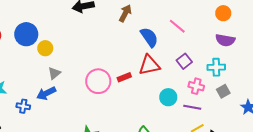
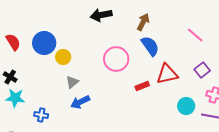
blue semicircle: (149, 37) -> (150, 46), moved
pink circle: (98, 81) -> (116, 59), moved
blue arrow: (46, 93) -> (80, 102), moved

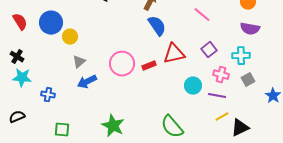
pink circle: (116, 59) -> (122, 64), moved

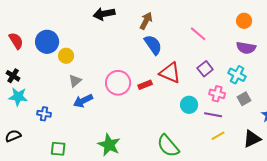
red triangle: (174, 54) -> (170, 73), turned 35
cyan cross: (241, 56) -> (237, 75), turned 30
black triangle: (240, 128) -> (252, 139), moved

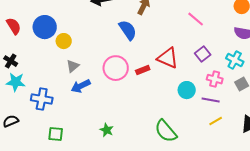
blue semicircle: (153, 45) -> (128, 30), moved
blue cross: (44, 114) -> (42, 99), size x1.5
green star: (109, 145) -> (107, 130), size x0.6

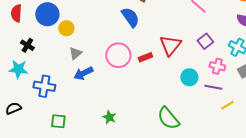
red semicircle: (14, 26) -> (16, 13), turned -144
red triangle: (168, 58) -> (170, 45), turned 45
black cross: (11, 61) -> (27, 45), moved
yellow line: (216, 121) -> (227, 105), moved

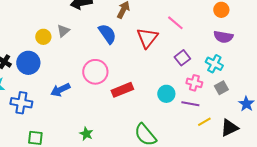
blue circle: (47, 14) -> (28, 63), moved
yellow circle: (66, 28) -> (43, 37), moved
red triangle: (170, 45) -> (147, 38), moved
gray triangle: (75, 53) -> (63, 31), moved
red rectangle: (145, 57) -> (122, 90), moved, size x1.5

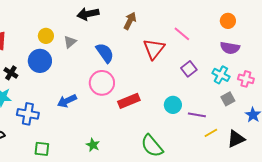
blue semicircle: (107, 34) -> (105, 53), moved
yellow circle: (43, 37) -> (46, 36), moved
blue circle: (28, 63) -> (40, 61), moved
pink cross: (194, 83) -> (246, 79), moved

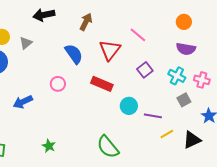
blue semicircle: (105, 53) -> (74, 54), moved
pink circle: (102, 83) -> (58, 84), size x0.6
red rectangle: (129, 101) -> (102, 84), moved, turned 45

